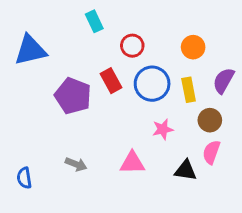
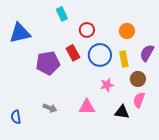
purple pentagon: (73, 96) -> (48, 63), turned -30

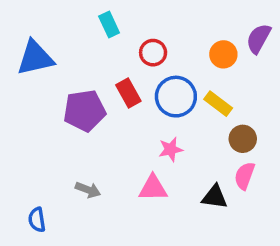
purple semicircle: (147, 53) -> (259, 39), moved
yellow rectangle: (124, 59) -> (218, 104), turned -42
pink star: (107, 85) -> (171, 149), moved
blue semicircle: (16, 117) -> (37, 220), moved

